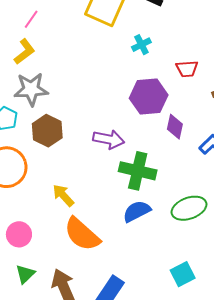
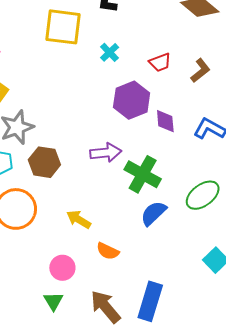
green cross: (138, 171) -> (143, 174), turned 33
pink circle: (19, 234) -> (62, 268), moved
orange semicircle: (82, 234) -> (108, 251), size x0.6
green triangle: (25, 274) -> (53, 301), moved

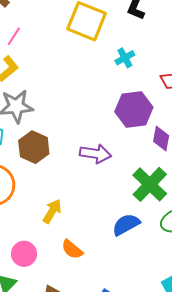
green cross: (143, 174) -> (150, 184), moved
yellow arrow: (79, 219) -> (52, 211), turned 75

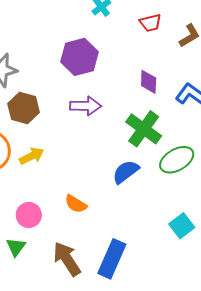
purple hexagon: (134, 110) -> (80, 57), moved
yellow arrow: (52, 211) -> (32, 156), moved, turned 40

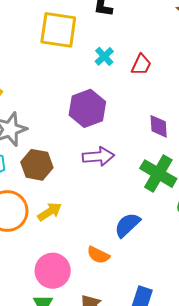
red trapezoid: (150, 23) -> (141, 65), moved, turned -45
blue semicircle: (126, 172) -> (127, 225), moved
pink circle: (29, 215) -> (53, 271), size x1.4

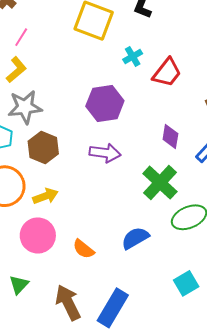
red trapezoid: (141, 65) -> (167, 73), size x1.4
blue semicircle: (127, 225) -> (135, 238), moved
pink circle: (53, 271) -> (38, 235), moved

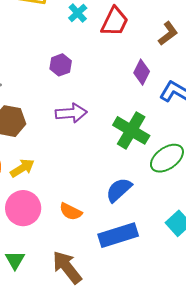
purple hexagon: (105, 104) -> (61, 65), size x0.6
purple diamond: (170, 137) -> (142, 72), moved, turned 30
blue rectangle: (113, 308) -> (118, 235), moved, turned 54

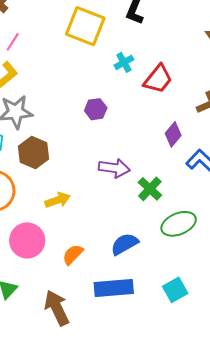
purple arrow: (71, 113) -> (114, 168), moved
green cross: (131, 130) -> (150, 189), size x0.7
yellow arrow: (22, 168) -> (58, 200), moved
orange semicircle: (71, 212) -> (73, 254), turned 95

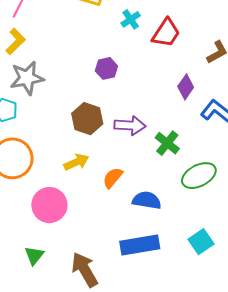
brown hexagon: (34, 153) -> (87, 119), moved
blue semicircle: (125, 244) -> (147, 200), turned 44
orange semicircle: (73, 254) -> (113, 178), moved

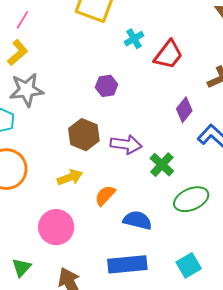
pink circle: (49, 205) -> (56, 227), moved

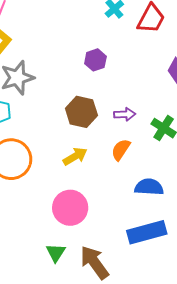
purple arrow: (126, 144) -> (125, 114), size x0.7
orange semicircle: (105, 195) -> (121, 150), moved
green triangle: (21, 267) -> (56, 253), moved

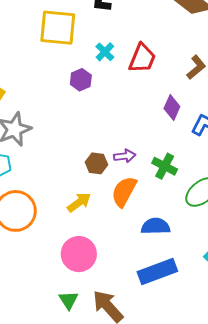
purple hexagon: (95, 60) -> (81, 80), moved
brown hexagon: (81, 112) -> (96, 163), moved, size x0.7
orange semicircle: (121, 150) -> (124, 192), size x1.4

